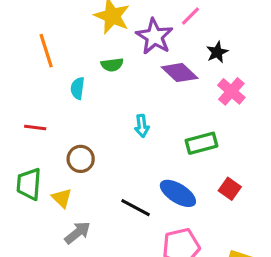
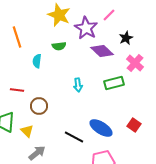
red line: (35, 127) -> (17, 90), moved
green rectangle: (202, 143) -> (114, 83), moved

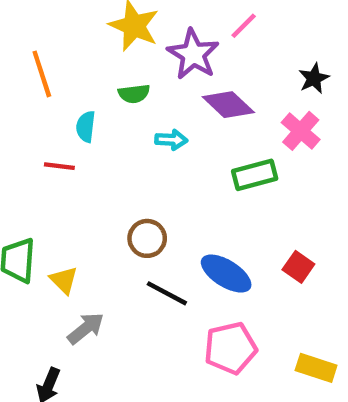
black star: (126, 38) -> (314, 78), moved
cyan arrow: (78, 85) -> (171, 140), moved, turned -80
red line: (17, 90) -> (59, 166), moved
brown circle: (39, 106) -> (147, 238), moved

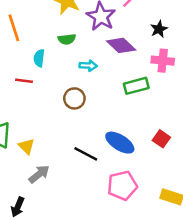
black star: (314, 78) -> (159, 29), moved
pink cross: (301, 131) -> (163, 61), turned -35
brown circle: (147, 238) -> (74, 98), moved

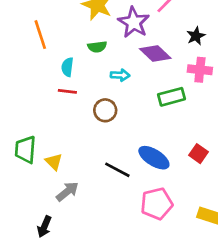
red line: (24, 81) -> (67, 91), moved

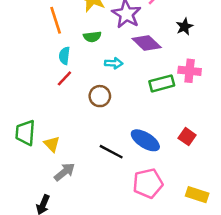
orange line: (40, 35) -> (56, 20), moved
pink cross: (200, 70) -> (190, 71), moved
red line: (67, 91) -> (64, 78), turned -54

